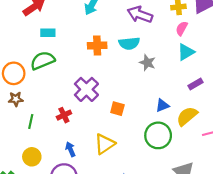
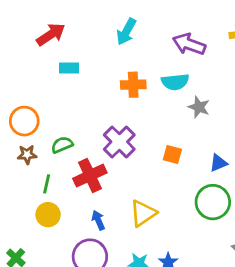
green semicircle: (43, 61) -> (62, 145), moved, size x0.7
orange square: (117, 109) -> (172, 155), moved
red cross: (64, 115) -> (90, 176), size x1.6
yellow circle: (32, 157) -> (48, 215), moved

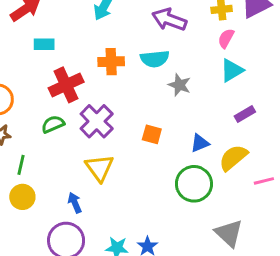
green semicircle: (62, 145) -> (53, 124), moved
red cross: (90, 176) -> (66, 85), moved
yellow triangle: (143, 213) -> (99, 168), moved, turned -32

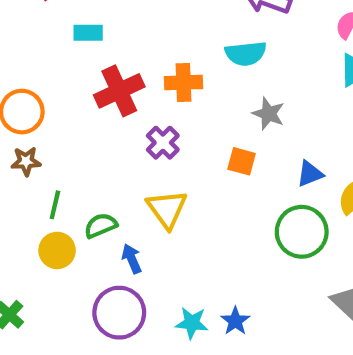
orange cross: (111, 62) -> (184, 83), moved
gray star: (179, 85) -> (268, 114), moved
purple cross: (97, 121) -> (163, 143), size x0.7
green semicircle: (53, 124) -> (101, 226), moved

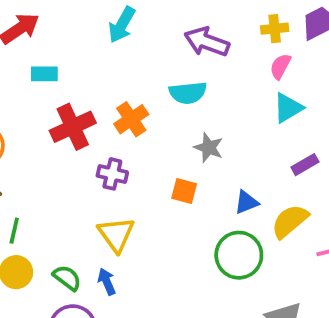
orange cross: (184, 83) -> (131, 119), turned -32
purple cross: (163, 143) -> (112, 174), turned -32
green semicircle: (101, 226) -> (67, 278), moved, turned 60
blue arrow: (132, 259) -> (107, 282), moved

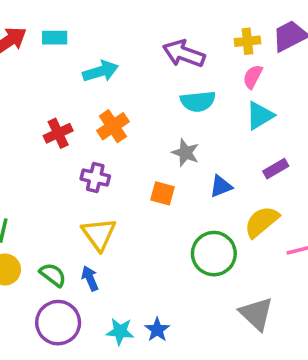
cyan arrow: (122, 25) -> (101, 71), moved, turned -136
cyan rectangle: (44, 74) -> (55, 38), moved
cyan semicircle: (188, 93) -> (198, 101), moved
red cross: (73, 127) -> (58, 133), size x0.7
blue triangle: (246, 202) -> (221, 186), moved

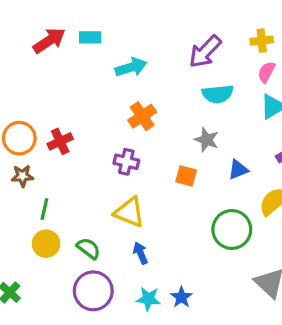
purple arrow: (184, 54) -> (205, 52), turned -66
red cross: (58, 133) -> (60, 141), moved
yellow triangle: (99, 234) -> (129, 212), turned -32
blue arrow: (90, 278) -> (140, 253), moved

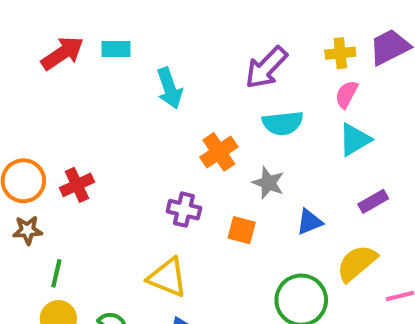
cyan arrow: (131, 67) -> (170, 88), turned 88
orange cross: (142, 116) -> (219, 152), moved
purple cross: (126, 162) -> (184, 210), moved

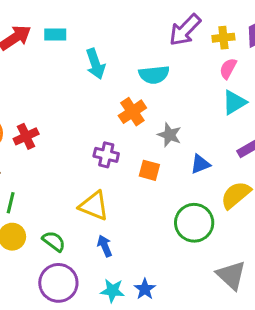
purple arrow: (266, 68) -> (185, 30), moved
cyan semicircle: (283, 123) -> (154, 75), moved

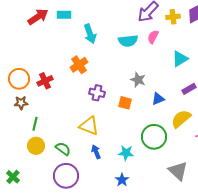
pink semicircle: (228, 69) -> (153, 37), moved
orange cross: (132, 112) -> (79, 65), moved
cyan star: (112, 291) -> (126, 153), moved

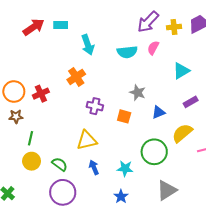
yellow triangle: (89, 126) -> (87, 140), turned -35
gray triangle: (178, 171) -> (167, 190), moved, turned 45

